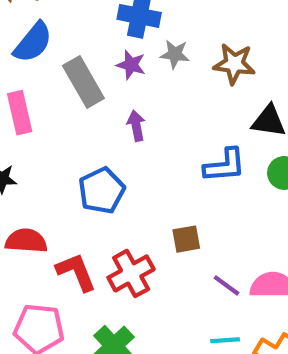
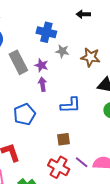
purple star: (131, 65) -> (41, 65), moved
blue L-shape: (225, 165) -> (70, 105), moved
red cross: (131, 273) -> (59, 167), moved, turned -35

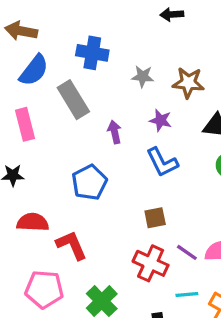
blue cross: (46, 32) -> (92, 53), moved
purple star: (41, 65) -> (161, 120), moved
blue L-shape: (70, 105) -> (162, 162), turned 70

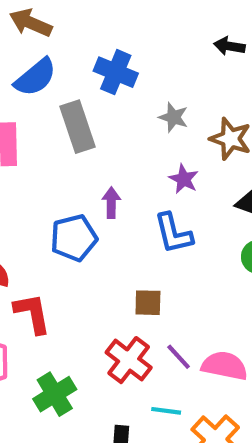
purple arrow: (115, 132) -> (111, 203), moved

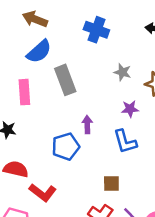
blue cross: (116, 72) -> (96, 30), moved
purple star: (184, 179) -> (130, 109), turned -30
red L-shape: (32, 313) -> (43, 193), turned 140

